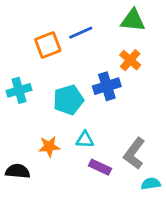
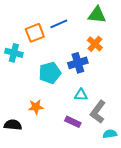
cyan cross: (19, 90) -> (14, 53), moved, turned 30
cyan triangle: (85, 140) -> (81, 95), moved

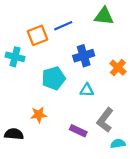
orange cross: (95, 44) -> (118, 68), moved
blue cross: (78, 63) -> (84, 56), moved
cyan triangle: (81, 95) -> (87, 90), moved

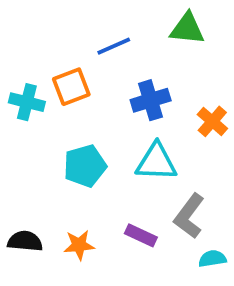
orange square: (38, 35) -> (71, 87), moved
cyan pentagon: (54, 78) -> (85, 166), moved
cyan triangle: (87, 90) -> (156, 162), size x1.6
orange star: (39, 115) -> (79, 245), moved

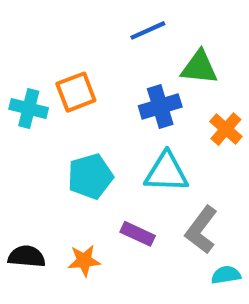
green triangle: (187, 29) -> (199, 67), moved
blue line: (114, 46) -> (148, 30), moved
purple rectangle: (141, 235) -> (138, 234), moved

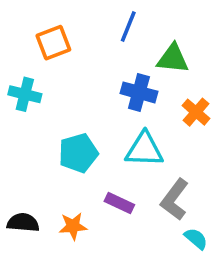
blue line: (148, 30) -> (128, 27), turned -44
orange square: (76, 92) -> (53, 43), moved
blue cross: (160, 106) -> (139, 92), turned 32
cyan semicircle: (226, 275) -> (196, 239), turned 50

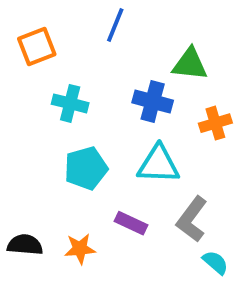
blue line: (128, 27) -> (115, 25), moved
orange square: (53, 43) -> (37, 47), moved
cyan cross: (25, 94) -> (70, 103), moved
orange cross: (196, 112) -> (215, 123), turned 32

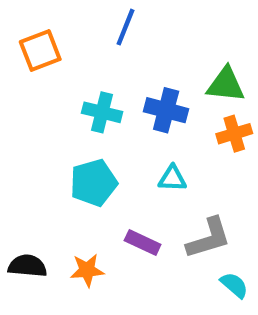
green triangle: (190, 64) -> (226, 85), moved
cyan cross: (70, 103) -> (102, 112), moved
cyan triangle: (158, 164) -> (172, 178), size x0.6
gray L-shape: (192, 219) -> (209, 238), turned -144

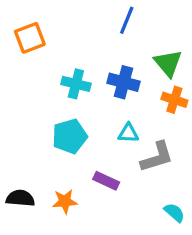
blue line: (126, 27) -> (127, 20), moved
green triangle: (226, 85) -> (168, 63), turned 44
orange cross: (234, 134) -> (174, 100), turned 35
gray L-shape: (209, 238) -> (157, 157), moved

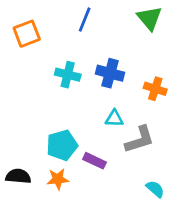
blue line: (127, 20) -> (85, 20), moved
green triangle: (168, 63) -> (150, 18), moved
cyan pentagon: (70, 136) -> (62, 145), moved

